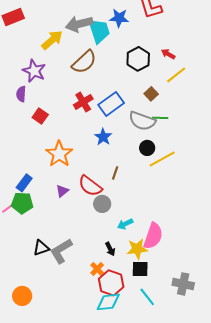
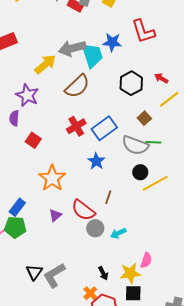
cyan arrow: (125, 224) -> (118, 233), moved
pink semicircle: (153, 236) -> (146, 260), size x0.6
black triangle: (41, 248) -> (34, 272), turned -36

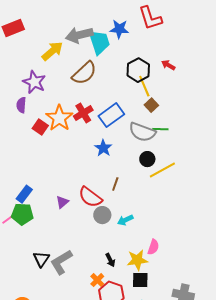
yellow line: (169, 99) -> (144, 86), moved, turned -75
orange star: (52, 178) -> (59, 118), moved

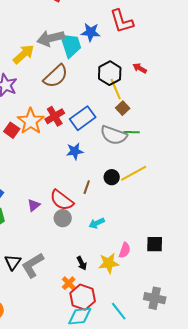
blue star: (103, 148) -> (75, 151), turned 30
black circle: (147, 159) -> (112, 177), moved
gray circle: (102, 215) -> (63, 218), moved
black square: (140, 280) -> (155, 244), moved

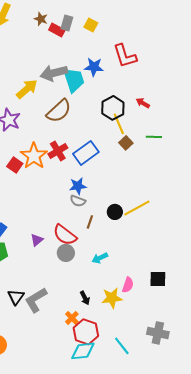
green line: (132, 132) -> (154, 137), moved
gray semicircle: (114, 135) -> (78, 201), moved, size x0.6

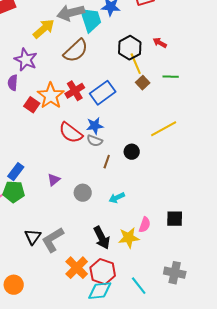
yellow line: (137, 208) -> (164, 129), moved
red semicircle: (65, 235) -> (71, 133), moved
black arrow: (85, 298) -> (102, 238), size x1.6
orange cross: (72, 318) -> (77, 268), moved, size x1.6

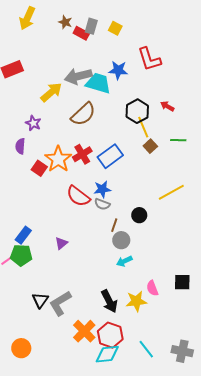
cyan trapezoid: (91, 20) -> (98, 83), turned -56
purple star: (26, 60) -> (33, 123), size x0.7
gray circle: (83, 193) -> (121, 240), moved
pink semicircle: (145, 225) -> (152, 288), turned 140
gray cross: (175, 273) -> (182, 351), moved

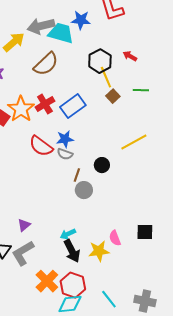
purple triangle: (61, 243) -> (24, 225), moved
cyan arrow: (124, 261) -> (68, 234), moved

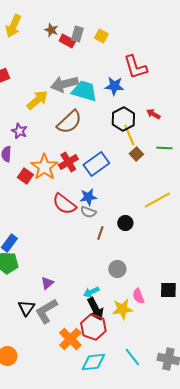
blue star: (81, 20) -> (114, 86), moved
gray circle: (84, 190) -> (117, 269), moved
red hexagon: (73, 285) -> (93, 327), moved

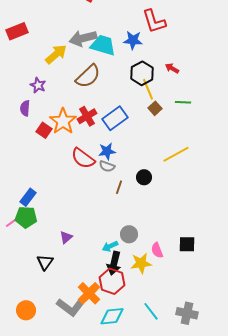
gray circle: (117, 269) -> (129, 234), moved
black arrow: (95, 309) -> (114, 263), turned 40
gray L-shape: (46, 311) -> (70, 307), moved, turned -112

